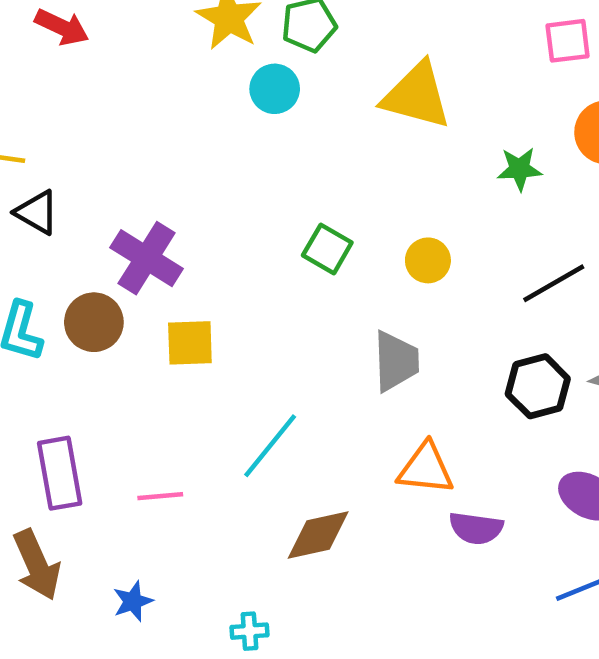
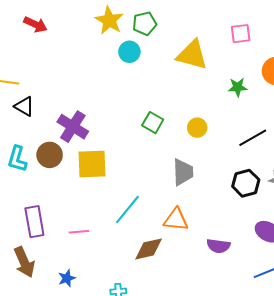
pink square: (568, 41) -> (241, 34), moved
yellow square: (190, 343) -> (92, 164), size x1.4
orange triangle: (426, 469) -> (176, 220), moved

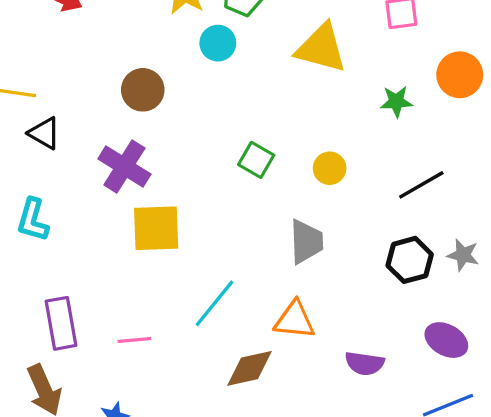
brown circle: (50, 155) -> (143, 90), moved

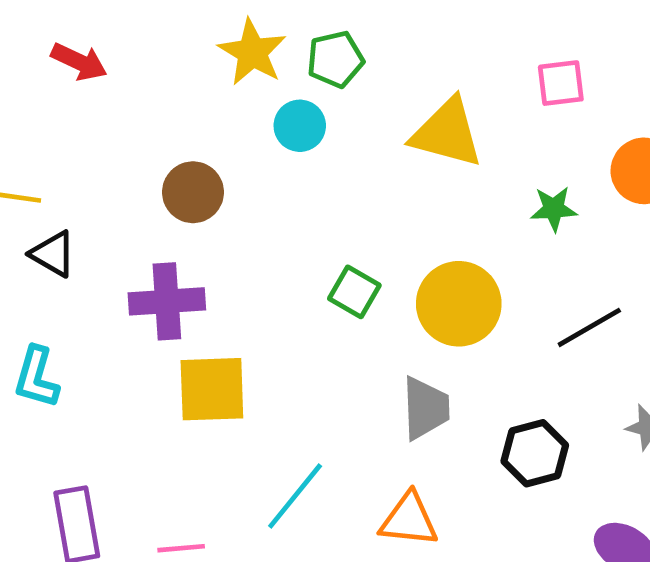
purple cross: (124, 167) -> (167, 301), turned -36
yellow circle: (330, 168) -> (459, 304), size x1.8
black hexagon: (410, 260) -> (535, 453), moved

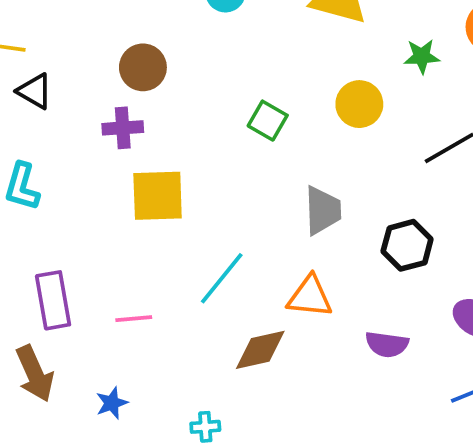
brown circle: (193, 192) -> (143, 67), moved
purple cross: (167, 301) -> (123, 128), size x0.7
yellow circle: (459, 304) -> (359, 104), moved, size x0.7

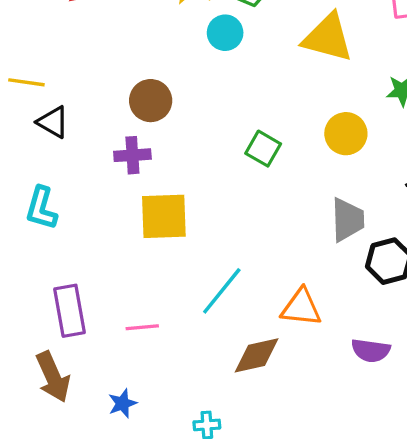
gray trapezoid: (323, 210) -> (348, 220), moved

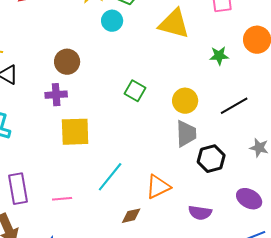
yellow circle: (346, 134) -> (185, 101), moved
orange triangle: (301, 307) -> (158, 187), turned -32
brown diamond: (257, 355) -> (131, 216), size x0.7

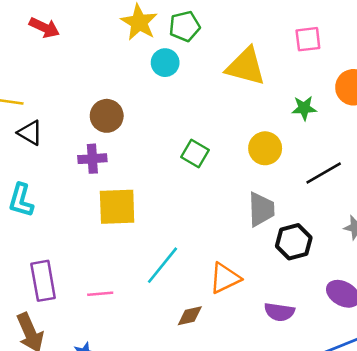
yellow circle: (185, 101) -> (265, 148), moved

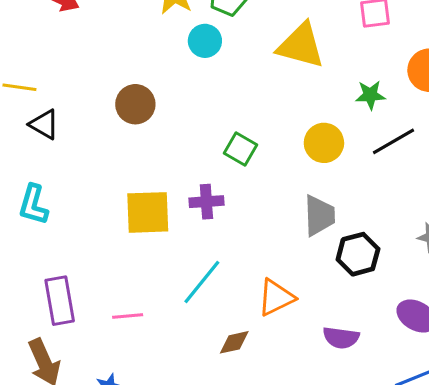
purple cross: (92, 159) -> (206, 202), moved
black line: (324, 173) -> (394, 141), moved

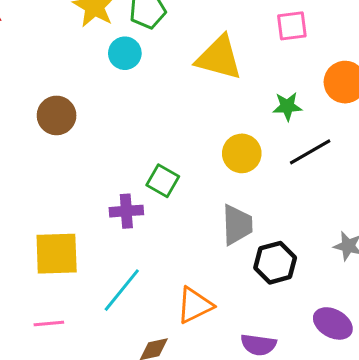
green square: (240, 149) -> (163, 181), moved
yellow square: (148, 212) -> (57, 254), moved

